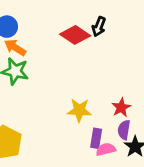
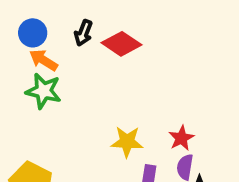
black arrow: (99, 27) -> (83, 33), moved

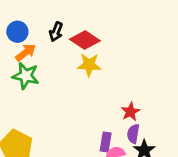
orange arrow: (44, 60) -> (26, 52), turned 110
yellow star: (127, 142) -> (89, 65), moved

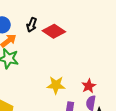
yellow star: (89, 65) -> (56, 85), moved

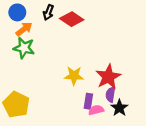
red star: (89, 86) -> (108, 77), size x1.6

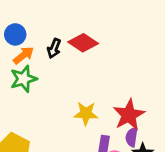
black arrow: (48, 12) -> (54, 48), moved
green star: (24, 48) -> (24, 79), turned -30

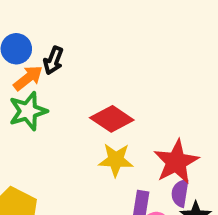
red diamond: (83, 43) -> (112, 119), moved
black arrow: (54, 48) -> (53, 60), moved

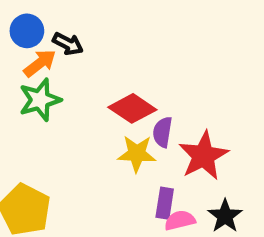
black arrow: (53, 60) -> (68, 44), turned -84
purple semicircle: (180, 193) -> (163, 132), moved

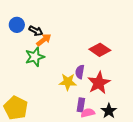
orange arrow: (40, 63) -> (44, 40), moved
green star: (40, 100) -> (35, 57), moved
red diamond: (132, 108) -> (100, 50), moved

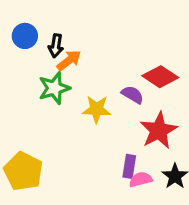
black arrow: (36, 31) -> (56, 46), turned 72
purple semicircle: (80, 72) -> (133, 95), moved, turned 112
yellow star: (68, 82) -> (97, 109), moved

